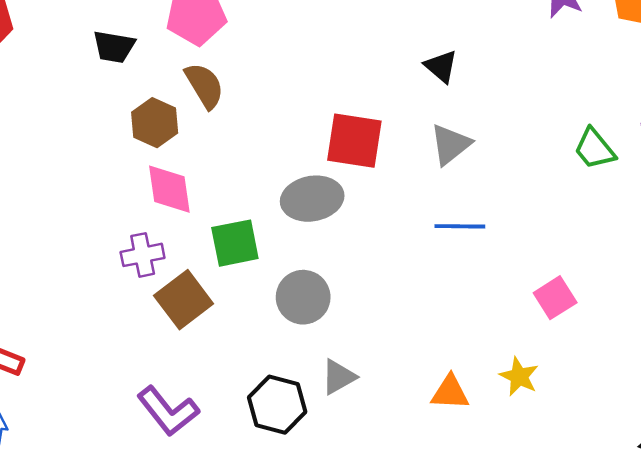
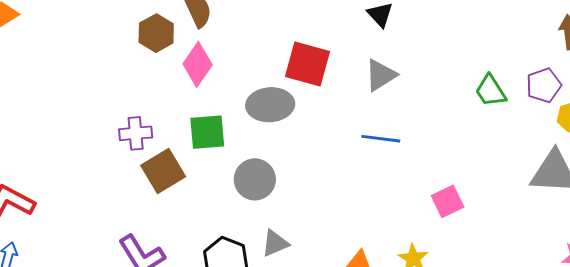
pink diamond: (169, 189) -> (198, 64), moved, turned 36

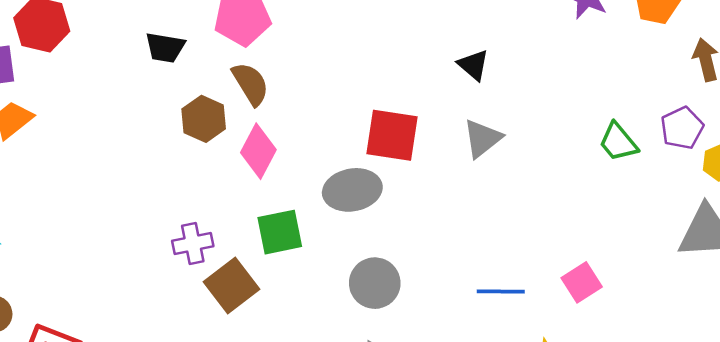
blue line: (381, 139) -> (501, 292), moved
gray circle: (255, 179) -> (375, 283), moved

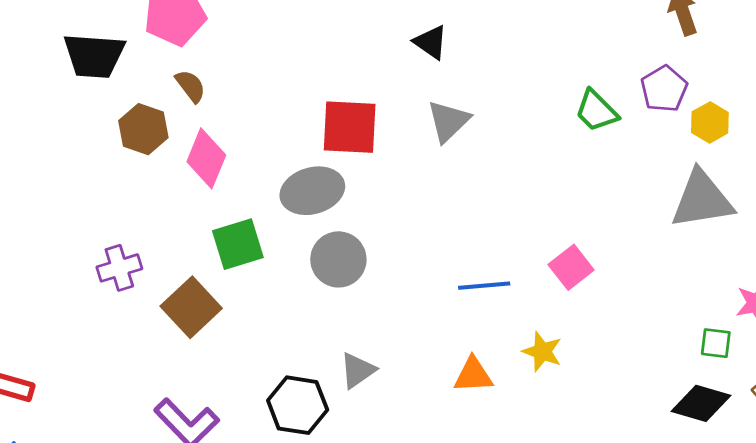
black trapezoid: (165, 48) -> (94, 56), size x1.4
brown semicircle: (250, 84) -> (191, 86), size x0.7
purple cross: (193, 244) -> (119, 268), moved
gray circle: (375, 283) -> (338, 259), moved

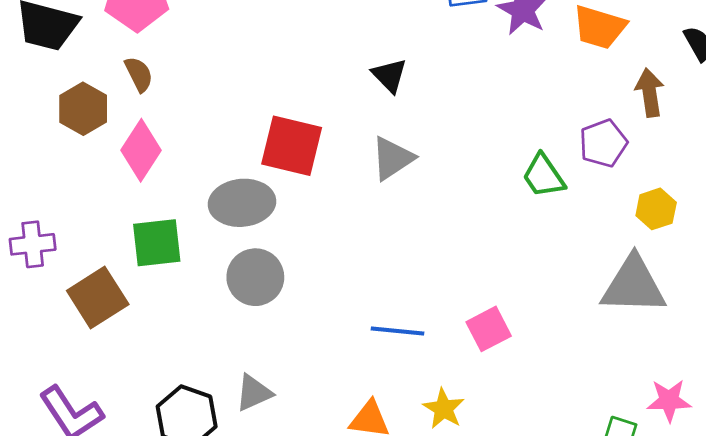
purple pentagon: (664, 89) -> (603, 143), moved

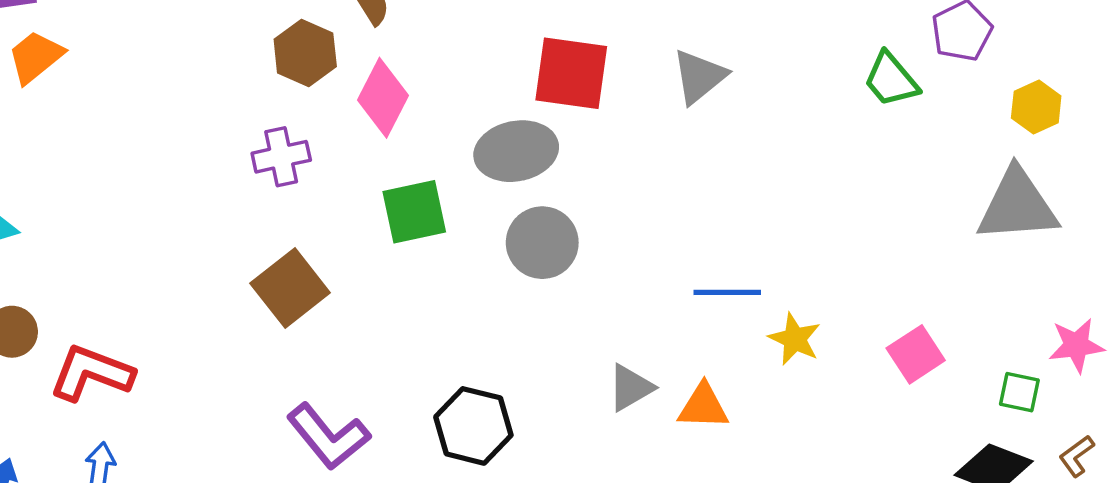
purple cross: (33, 244) -> (281, 157), moved
brown square: (98, 298) -> (290, 288), moved
pink square: (489, 329) -> (916, 354), moved
gray triangle: (254, 393) -> (631, 388), moved
yellow star: (444, 409) -> (795, 339), moved

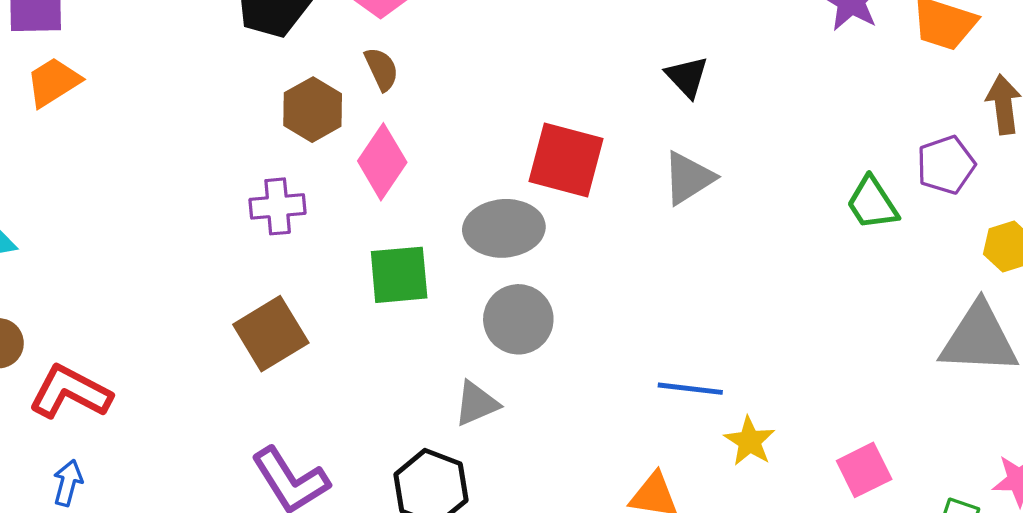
gray triangle: (631, 388) -> (476, 404), moved

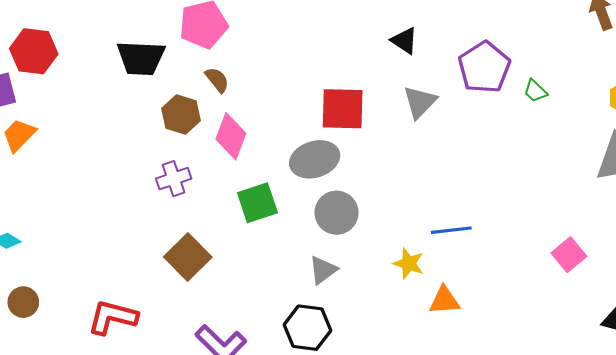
purple pentagon: (946, 165) -> (484, 67), moved, size x1.4
green trapezoid: (872, 203) -> (535, 91), size x0.7
red L-shape: (70, 392) -> (112, 317), moved
yellow star: (750, 441) -> (409, 263), moved

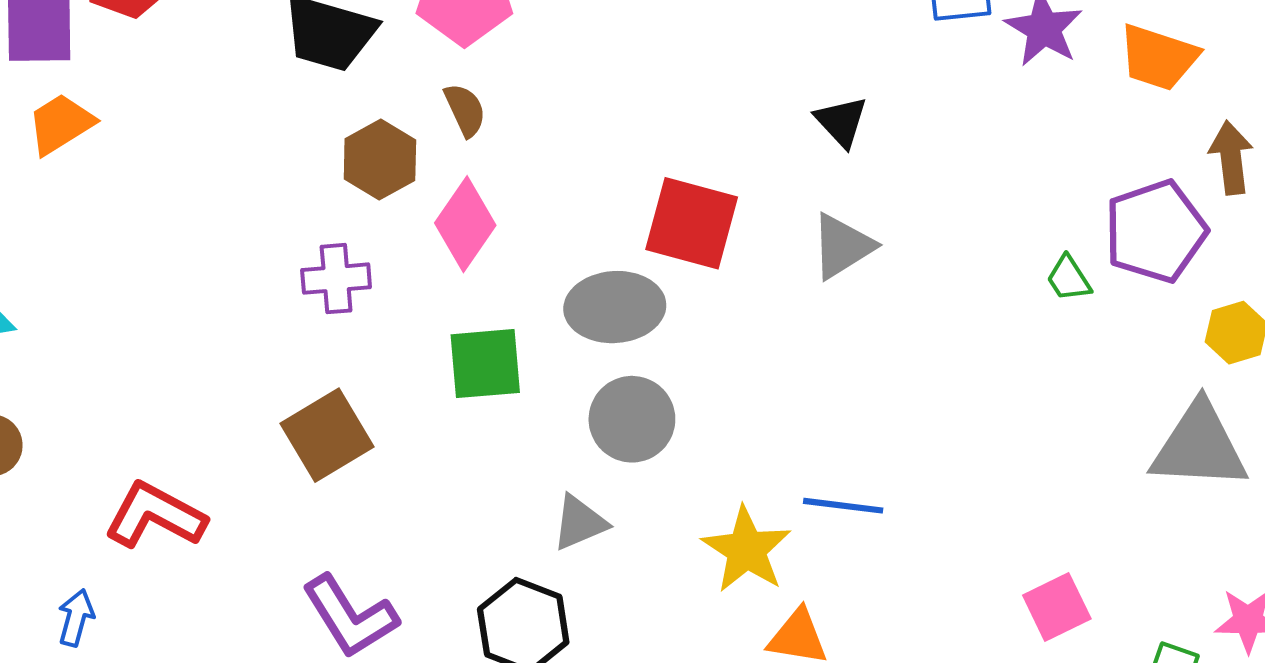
purple pentagon: (484, 67) -> (1155, 231), moved
yellow star: (409, 263) -> (746, 550), size x1.4

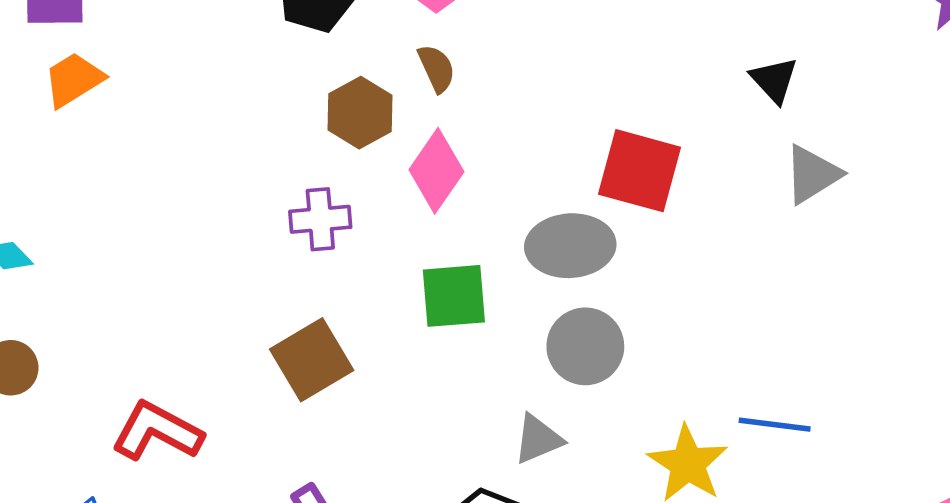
gray triangle: (842, 246) -> (812, 174), moved

